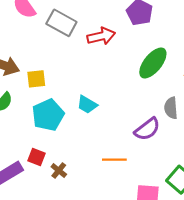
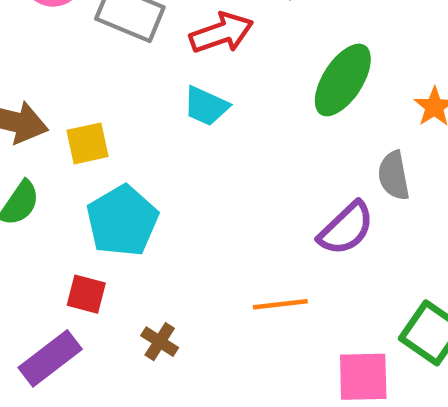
cyan trapezoid: (87, 105) -> (206, 106), moved
red square: (37, 157) -> (86, 294), moved

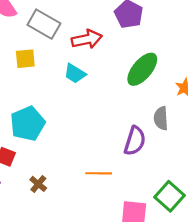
yellow square: (87, 143) -> (25, 59), moved
purple semicircle: (346, 228) -> (135, 141), turned -36

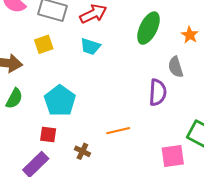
orange line: (99, 173) -> (118, 131), moved

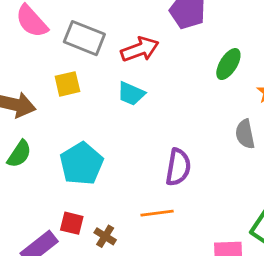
green ellipse: (149, 28) -> (228, 64), moved, size x0.7
purple semicircle: (158, 92) -> (178, 167), moved
red square: (48, 134) -> (72, 223), moved

